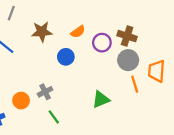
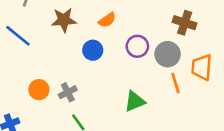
brown cross: (127, 36) -> (185, 23), moved
purple circle: (102, 43) -> (137, 46), moved
orange circle: (21, 101) -> (39, 90), moved

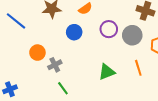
orange line: (175, 83) -> (138, 68), moved
orange circle: (39, 90) -> (37, 53), moved

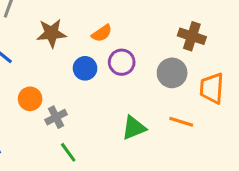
purple circle: (109, 29) -> (122, 62), moved
orange line: (138, 68) -> (181, 122), turned -56

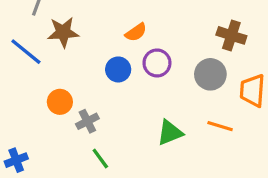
brown star: (51, 33) -> (63, 32), moved

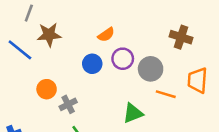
gray circle: (210, 74) -> (151, 69), moved
orange line: (220, 126) -> (166, 94), moved

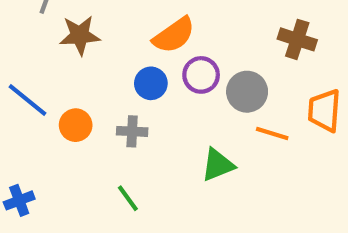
orange semicircle: (106, 35) -> (174, 35), size x1.5
blue line: (20, 50) -> (28, 100), moved
gray cross: (68, 104) -> (132, 131), moved, turned 30

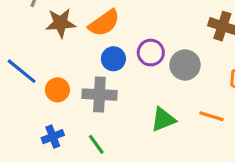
orange semicircle: (174, 35) -> (104, 23), moved
gray cross: (132, 131) -> (99, 95), size x1.5
orange line: (272, 133) -> (211, 116), moved
blue cross: (19, 200) -> (53, 137), moved

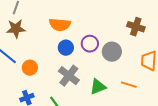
brown star: (61, 23) -> (16, 29), moved
orange semicircle: (104, 23) -> (60, 25), turned 40
gray cross: (99, 95) -> (69, 76), moved, turned 35

